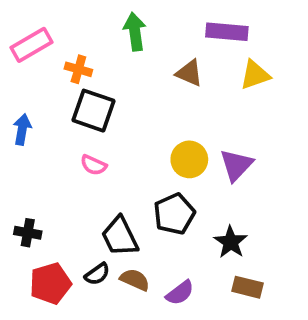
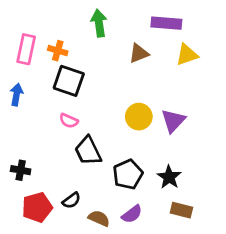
pink rectangle: (32, 45) -> (26, 49), moved, turned -48
brown triangle: (189, 73) -> (139, 53), turned -45
black pentagon: (174, 214) -> (128, 174), moved
black trapezoid: (120, 236) -> (88, 151), moved
brown semicircle: (135, 280) -> (99, 218), moved

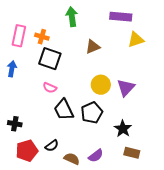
brown triangle: (139, 53) -> (93, 47), moved
black pentagon: (128, 174) -> (92, 113), moved

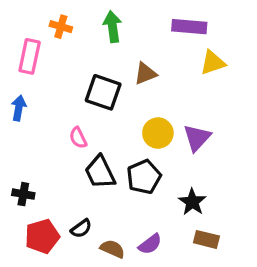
orange cross: (42, 37) -> (61, 27), moved
black square: (50, 59) -> (103, 92), moved
pink semicircle: (50, 88) -> (78, 138), turned 40

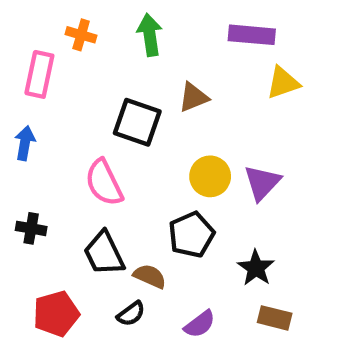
pink semicircle: (78, 138) -> (104, 183), size x1.6
black trapezoid: (100, 172) -> (104, 253), moved
black cross: (23, 194) -> (31, 228), moved
black semicircle: (81, 229) -> (131, 314), moved
brown semicircle: (113, 249) -> (150, 276), moved

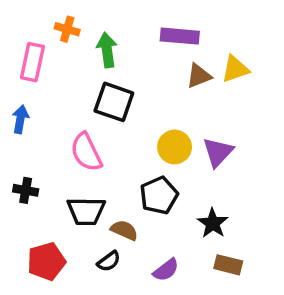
green arrow: (150, 35) -> (107, 50), moved
purple rectangle: (252, 35) -> (180, 36), moved
brown triangle: (193, 97) -> (199, 76), moved
black trapezoid: (104, 253) -> (86, 211), turned -63

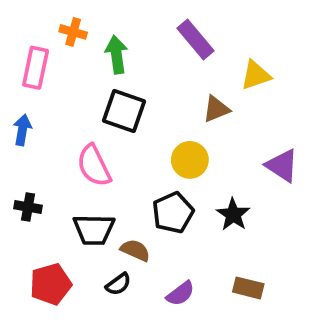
purple rectangle: (180, 36) -> (196, 39), turned 45
brown triangle: (199, 76) -> (216, 109), moved
purple triangle: (218, 152) -> (282, 166), moved, turned -40
black star: (213, 223) -> (233, 215), moved

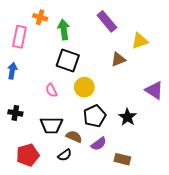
yellow circle: (190, 160) -> (84, 87), moved
pink semicircle: (94, 166) -> (51, 90), size x0.6
brown rectangle: (248, 288) -> (122, 159), moved
purple semicircle: (180, 294) -> (99, 144), moved

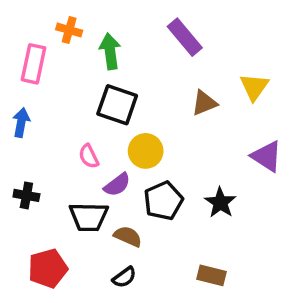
yellow triangle: (140, 41) -> (254, 87), moved, turned -36
purple semicircle: (99, 144) -> (117, 185), moved
black semicircle: (65, 155) -> (124, 277), moved

